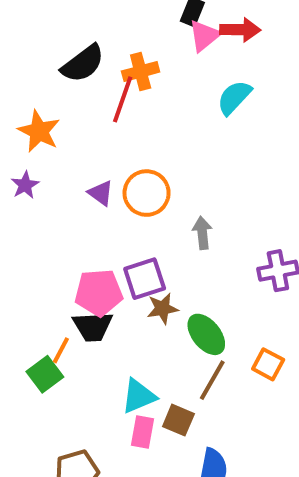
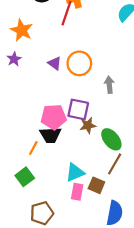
purple square: (145, 279) -> (78, 109), turned 30
green square: (45, 374) -> (25, 177), moved

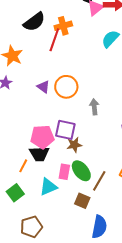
green ellipse: (111, 139) -> (81, 171), moved
cyan triangle: (75, 173) -> (48, 187), moved
pink rectangle: (77, 192) -> (64, 172), moved

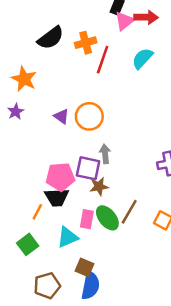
red line: (54, 40) -> (103, 60), moved
gray arrow: (94, 107) -> (105, 154), moved
brown line: (99, 181) -> (129, 212), moved
brown square: (82, 201) -> (84, 267), moved
blue semicircle: (99, 227) -> (91, 286), moved

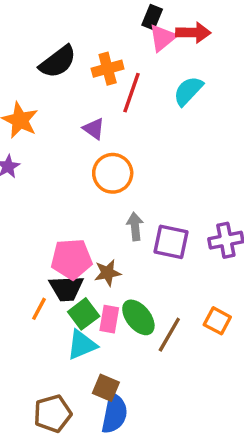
purple triangle: (62, 116) -> (94, 129), moved
purple square: (88, 168) -> (171, 242), moved
brown star: (99, 186) -> (108, 273), moved
brown line: (129, 212) -> (169, 335), moved
green square: (28, 244) -> (84, 314), moved

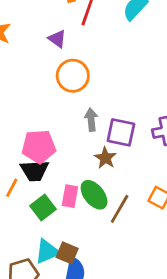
brown star: (108, 273) -> (105, 158), moved, turned -30
green square: (84, 314) -> (43, 208), moved
cyan triangle: (82, 345) -> (47, 251), moved

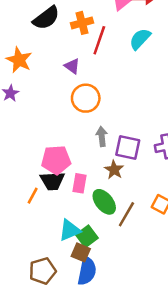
pink rectangle: (70, 196) -> (80, 183), moved
green square: (43, 208) -> (87, 236), moved
cyan triangle: (47, 251) -> (70, 230), moved

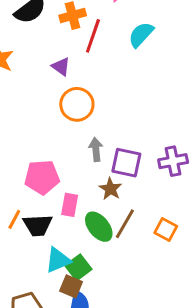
black trapezoid: (52, 181) -> (38, 225), moved
brown line: (126, 214) -> (125, 224), moved

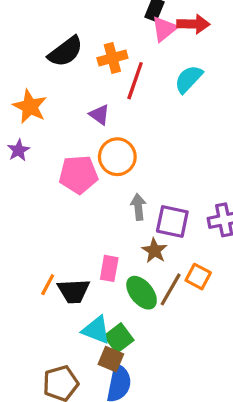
pink pentagon: (42, 177) -> (78, 175), moved
orange square: (166, 230) -> (198, 277), moved
cyan triangle: (58, 260) -> (96, 330), turned 44

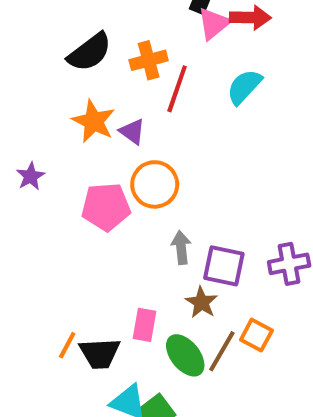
orange star: (30, 107) -> (94, 121), moved

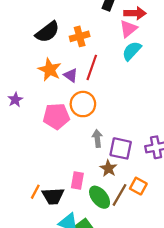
pink triangle: (214, 24) -> (128, 29), moved
red line: (177, 89) -> (92, 67), moved

